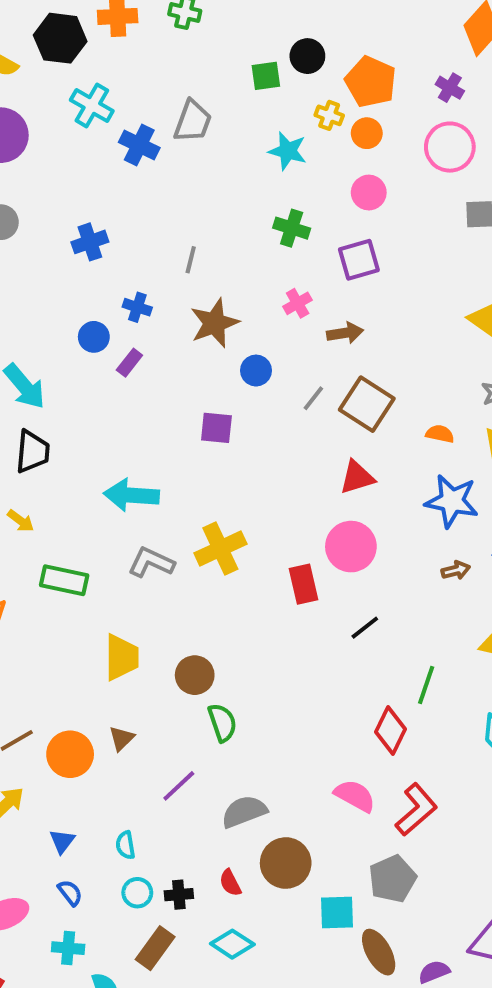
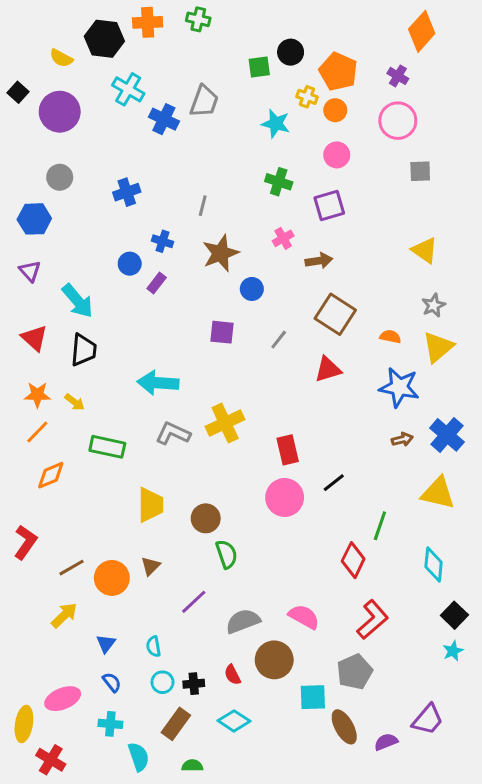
gray line: (313, 398) -> (279, 340), moved
pink circle: (351, 547) -> (285, 498), moved
pink semicircle: (355, 796) -> (304, 617), moved

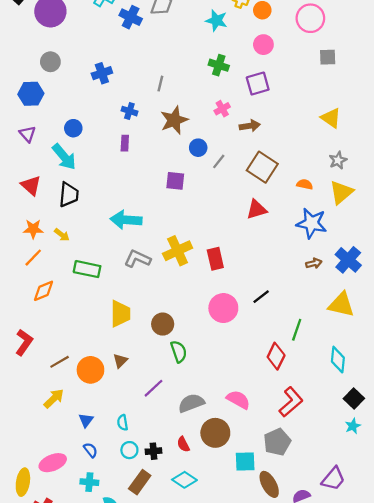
blue circle: (130, 264) -> (73, 128), moved
purple rectangle: (157, 283) -> (125, 143), turned -35
gray line: (279, 340) -> (219, 161), moved
red rectangle: (288, 450) -> (215, 259), moved

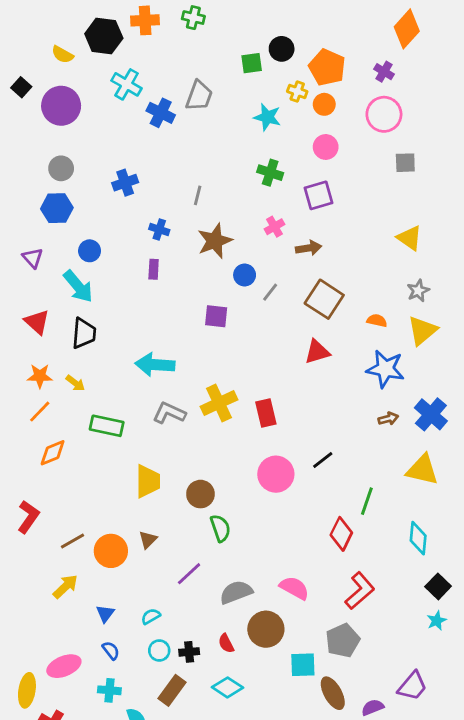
blue hexagon: (31, 94) -> (57, 208), moved
cyan semicircle: (123, 423) -> (151, 616), turned 70

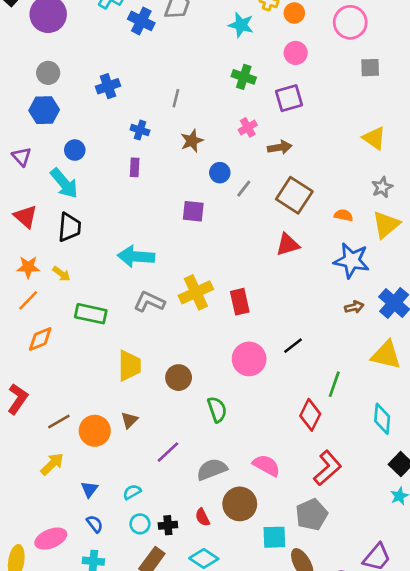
brown star: (215, 241) -> (192, 141), size x0.7
green semicircle: (220, 528) -> (217, 409), moved

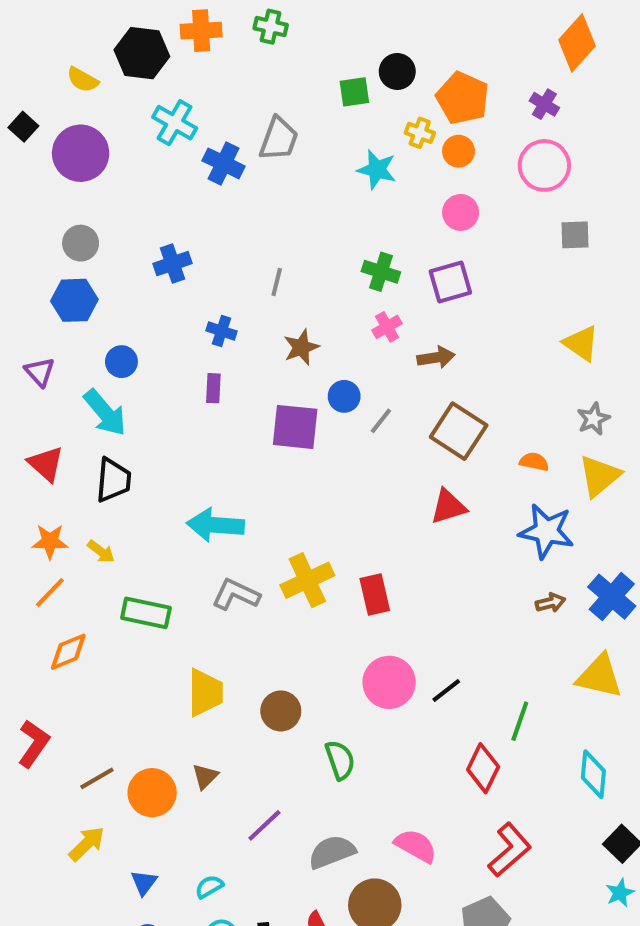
green cross: (244, 77) -> (381, 272), moved
purple square: (193, 211) -> (295, 427), moved, size x1.4
black line: (293, 346) -> (446, 691), moved

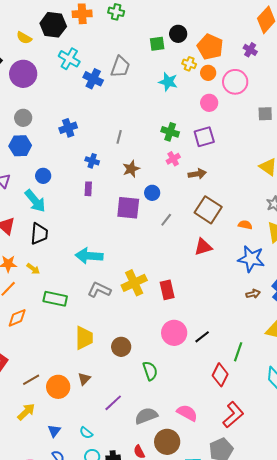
pink circle: (544, 165) -> (235, 82), moved
gray line: (381, 421) -> (166, 220), moved
cyan semicircle: (209, 887) -> (86, 433), turned -112

